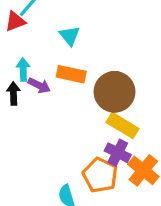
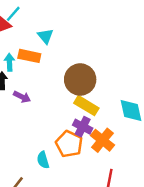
orange rectangle: (71, 74) -> (29, 56), moved
purple arrow: (39, 85) -> (22, 97), moved

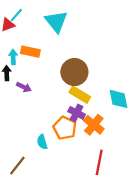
cyan triangle: (45, 36) -> (56, 22), moved, size x1.6

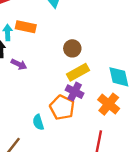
brown circle: (74, 72) -> (72, 48), size x0.6
yellow rectangle: (80, 95) -> (78, 72), turned -60
orange cross: (94, 125) -> (109, 104), moved

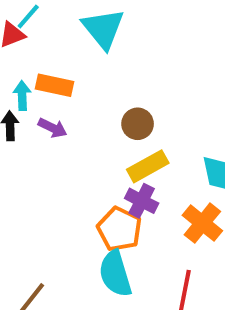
purple arrow: (19, 64) -> (53, 128), moved
cyan semicircle: (38, 122) -> (115, 274), moved, size x1.6

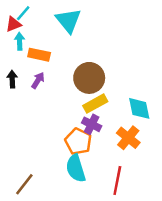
cyan arrow: (22, 95) -> (20, 41), moved
brown circle: (138, 124) -> (89, 78), size x1.6
purple arrow: (53, 128) -> (38, 80), turned -84

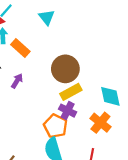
cyan triangle: (68, 20) -> (47, 17), size x0.7
orange rectangle: (39, 55) -> (20, 48), turned 30
purple arrow: (38, 80) -> (17, 81), moved

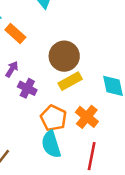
purple cross: (68, 111) -> (27, 88), moved
orange cross: (100, 123) -> (87, 117), moved

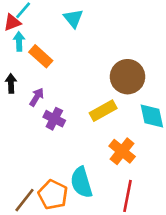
brown circle: (64, 56) -> (128, 77), moved
orange pentagon: (53, 118) -> (53, 195), moved

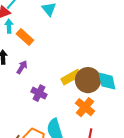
brown circle: (128, 77) -> (88, 80), moved
purple cross: (54, 119) -> (39, 93), moved

